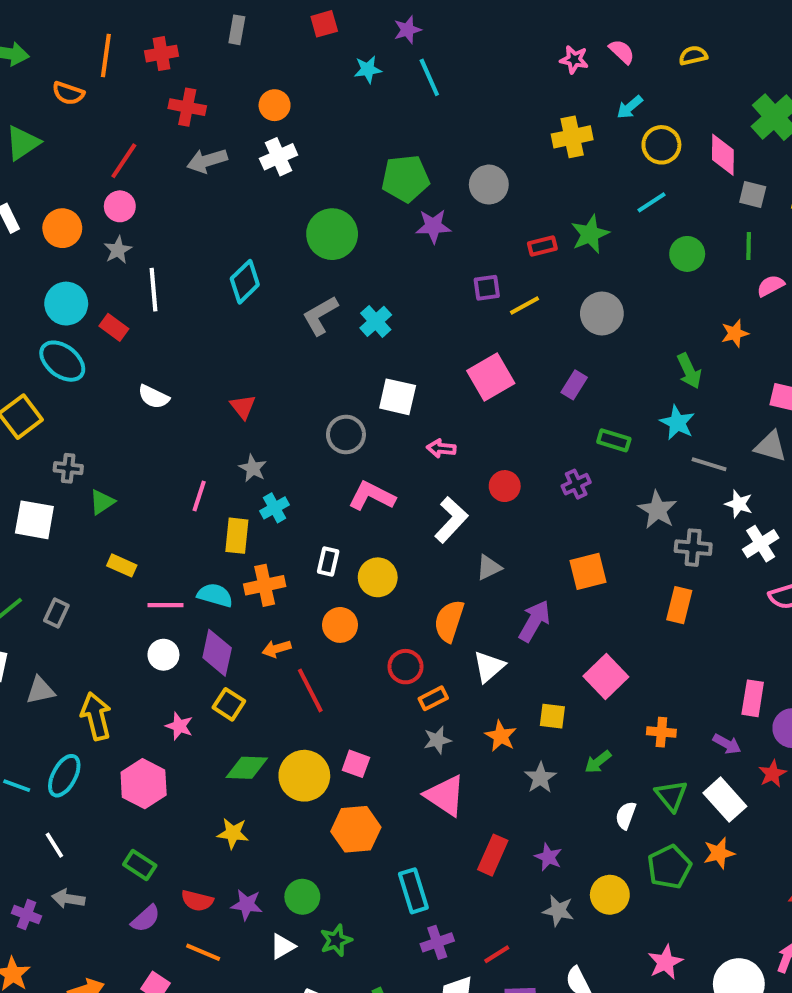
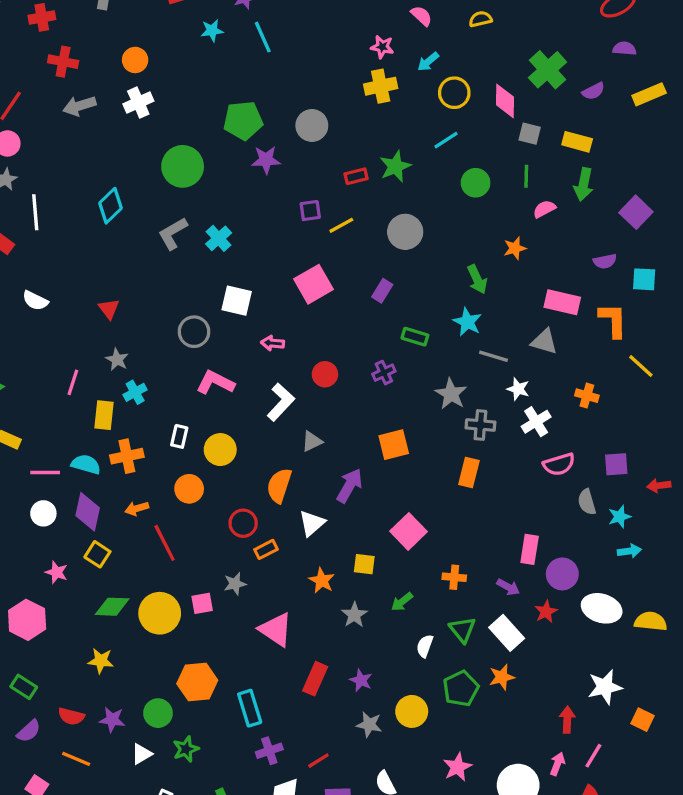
pink star: (574, 60) -> (382, 47), moved
gray star: (437, 740) -> (235, 584), moved
pink square: (356, 764) -> (202, 603), turned -30
orange hexagon: (356, 829) -> (197, 682), moved

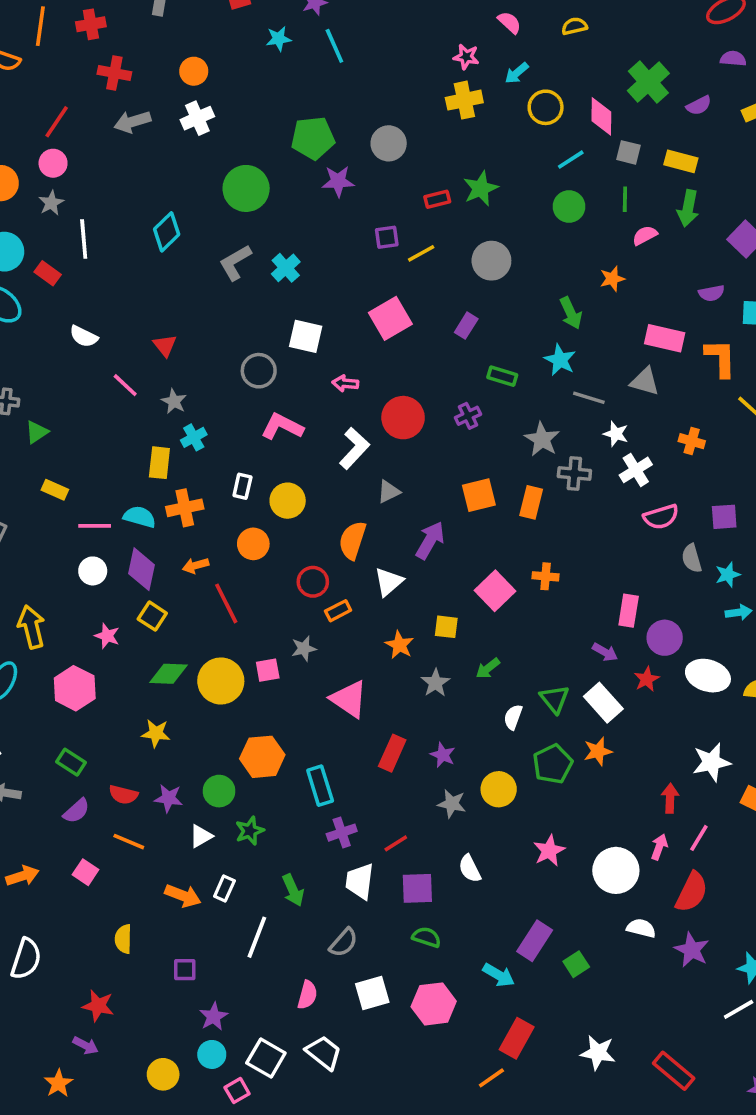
cyan line: (446, 140) -> (571, 160), moved
red circle: (325, 374) -> (403, 418), size x1.5
pink line: (73, 382) -> (125, 385), moved, turned -65
orange rectangle: (469, 472) -> (531, 502), moved
orange cross: (454, 577) -> (546, 576), moved

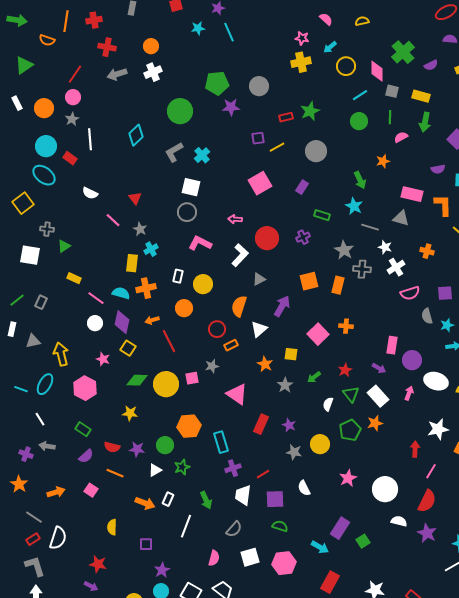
white square: (306, 336) -> (191, 187), moved
pink line: (95, 526) -> (96, 298), turned 36
red star: (647, 679) -> (345, 370), moved
pink arrow: (659, 847) -> (409, 393), moved

